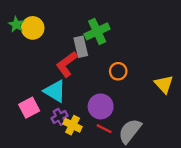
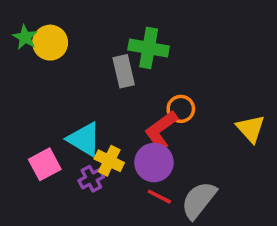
green cross: (97, 31) -> (149, 48), turned 35
red L-shape: (67, 64) -> (161, 130), moved
yellow cross: (72, 125) -> (109, 161), moved

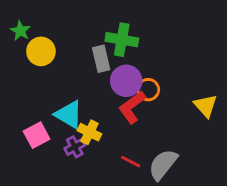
yellow circle: (50, 43) -> (41, 51), moved
purple circle: (154, 163) -> (126, 81), moved

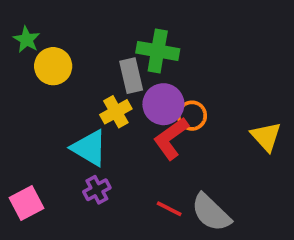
yellow cross: (89, 132) -> (116, 112), moved, turned 35
pink square: (37, 135) -> (27, 203), moved
gray semicircle: (163, 165) -> (211, 213), turned -84

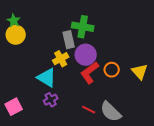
yellow circle: (53, 66) -> (16, 35), moved
orange circle: (192, 116) -> (112, 70), moved

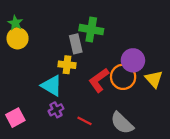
purple circle: (86, 55) -> (133, 60), moved
yellow cross: (61, 59) -> (67, 65), turned 35
orange circle: (112, 70) -> (123, 77), size x1.5
red line: (89, 110) -> (85, 121), moved

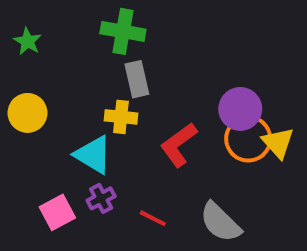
green cross: (91, 30) -> (123, 31), moved
yellow circle: (18, 38) -> (28, 113), moved
orange circle: (123, 77) -> (248, 139), moved
pink square: (15, 118) -> (57, 212), moved

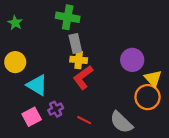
yellow cross: (121, 117) -> (79, 60), moved
orange circle: (248, 139) -> (148, 97), moved
red L-shape: (179, 145) -> (83, 77), moved
cyan triangle: (93, 155) -> (37, 85), moved

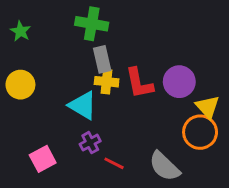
red L-shape: (83, 77) -> (139, 83), moved, turned -65
cyan triangle: (37, 85) -> (83, 105), moved
purple cross: (56, 109) -> (90, 143), moved

